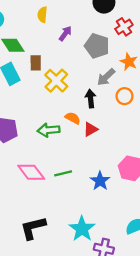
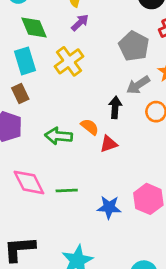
purple arrow: (65, 33) -> (80, 23), moved
brown rectangle: (36, 63) -> (20, 93), moved, turned -35
yellow cross: (56, 81) -> (69, 61), moved
blue star: (100, 181) -> (109, 207), turned 30

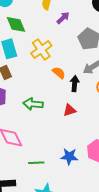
purple arrow: (80, 23) -> (63, 18), moved
orange semicircle: (90, 127) -> (59, 73), moved
green line: (67, 190) -> (36, 163), moved

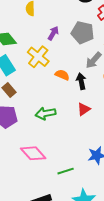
purple arrow: (63, 18) -> (53, 33), moved

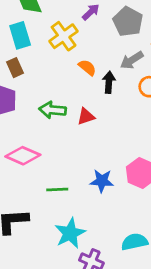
red triangle: (84, 109) -> (86, 116), moved
pink diamond: (33, 153) -> (23, 156), turned -40

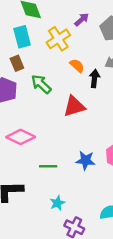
green arrow: (53, 110) -> (41, 84), moved, turned 35
red triangle: (86, 116) -> (74, 106), size x1.5
cyan star: (70, 233) -> (57, 203), size x0.6

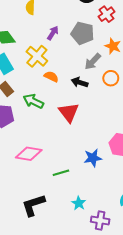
orange semicircle: (77, 66) -> (51, 77), moved
black arrow: (94, 79) -> (80, 82), turned -63
red triangle: (74, 106) -> (69, 112), turned -35

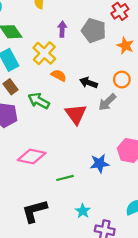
purple arrow: (53, 33) -> (62, 29), turned -32
gray arrow: (93, 62) -> (107, 102), moved

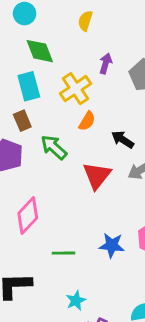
orange semicircle: (59, 75) -> (87, 121), turned 80
pink diamond: (32, 156) -> (28, 216), turned -72

